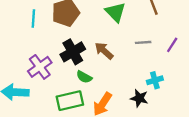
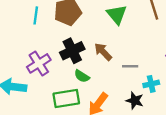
gray line: (143, 42) -> (130, 66), moved

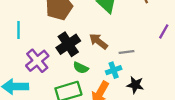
cyan line: (36, 15) -> (19, 30), moved
cyan cross: (151, 84) -> (114, 70), moved

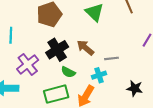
black star: (135, 85) -> (135, 88), moved

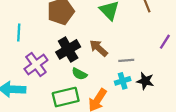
cyan cross: (99, 75) -> (123, 81), moved
black star: (135, 88) -> (145, 81), moved

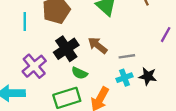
cyan line: (19, 33) -> (25, 21), moved

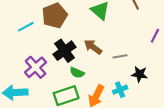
cyan line: (25, 21) -> (26, 27), turned 63
cyan cross: (124, 78) -> (120, 90), moved

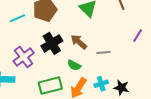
green semicircle: (77, 73) -> (74, 65), moved
black star: (140, 74) -> (121, 88), moved

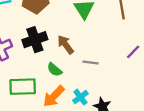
cyan cross: (101, 84) -> (80, 97), turned -32

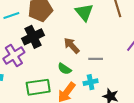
black cross: (35, 40) -> (33, 37), moved
cyan cross: (80, 97) -> (91, 82), moved, turned 32

